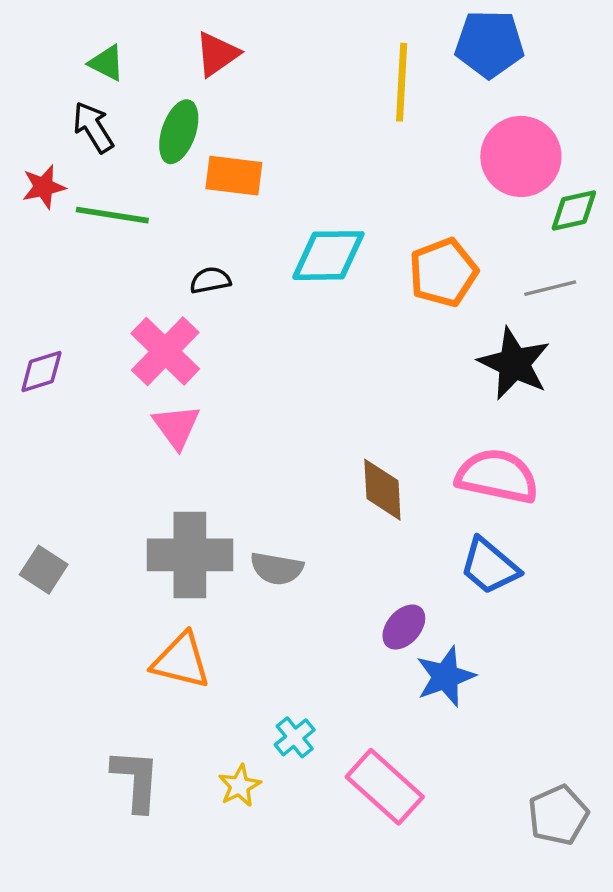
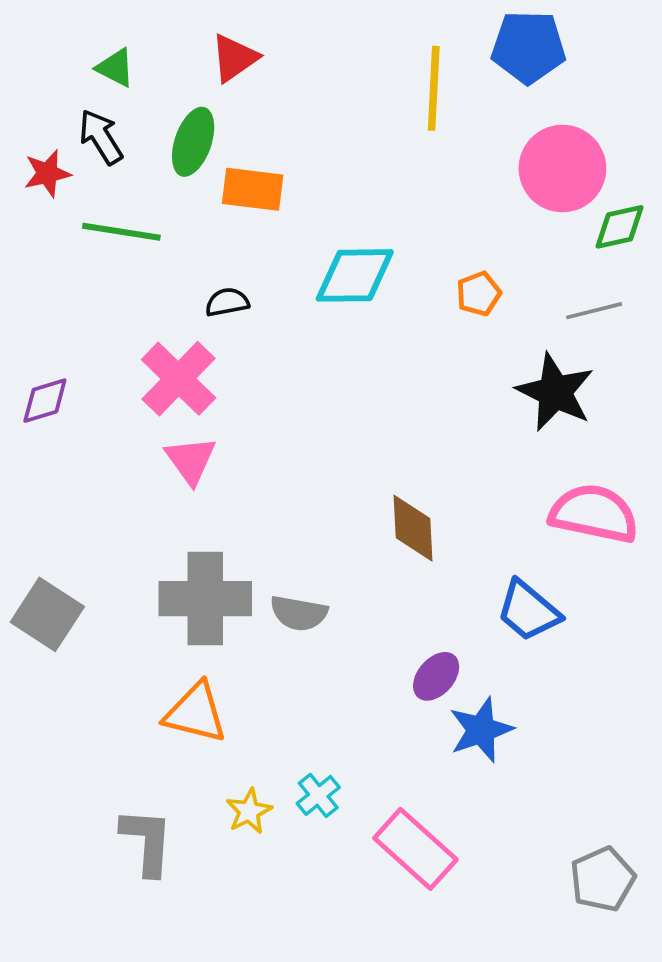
red star: (44, 187) -> (47, 173), moved
orange pentagon: (443, 272) -> (479, 294), size x0.6
pink semicircle: (497, 476) -> (594, 514), moved
gray square: (44, 570) -> (47, 614), size x1.4
yellow star: (240, 786) -> (249, 811), moved

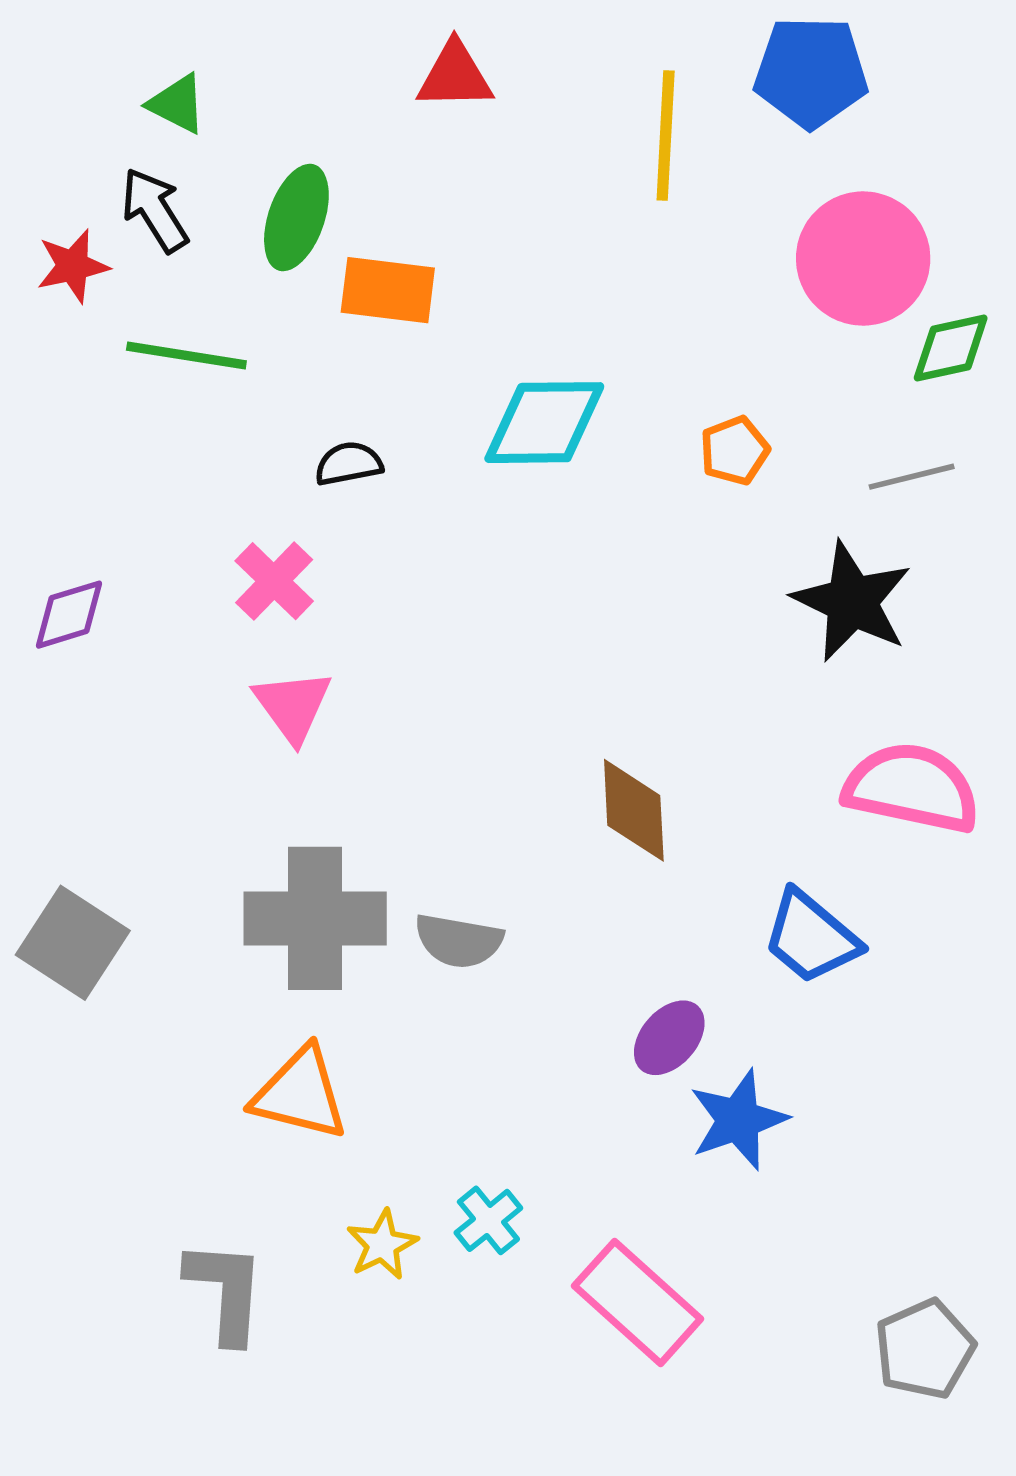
red triangle: (234, 58) -> (455, 76), moved, turned 34
pink cross: (179, 379) -> (274, 581), size x0.7

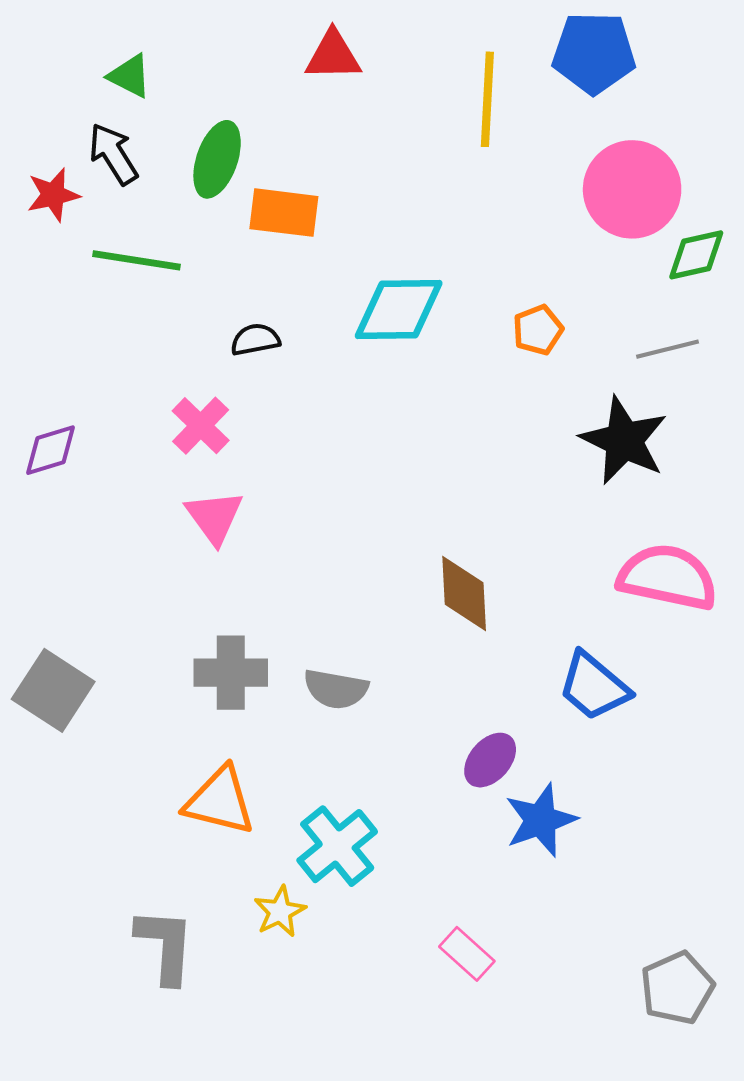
gray cross: (315, 918) -> (231, 673), size x0.7
cyan cross: (488, 1220) -> (337, 846), moved, size x1.6
pink rectangle: (638, 1302) -> (467, 954), size x0.6

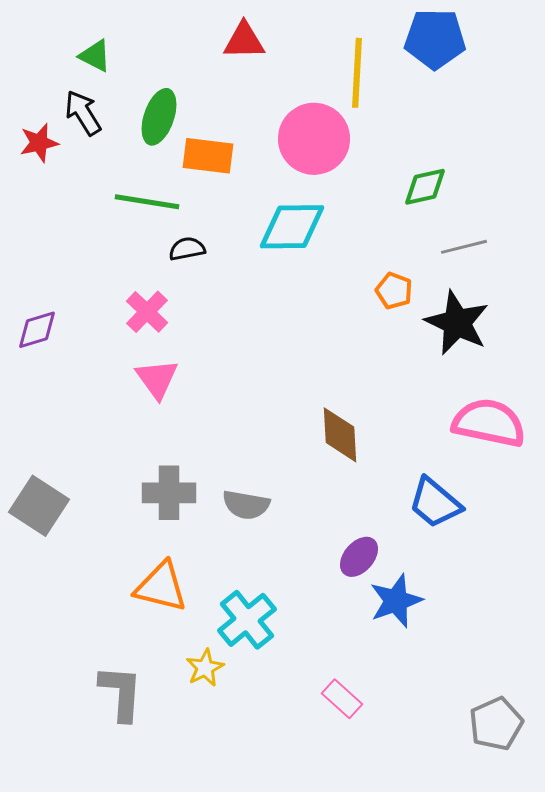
pink circle: (632, 189) -> (314, 139), moved
green diamond: (696, 255) -> (425, 187), moved
green line: (137, 260) -> (147, 202), moved
orange pentagon: (538, 330) -> (394, 291), moved, turned -30
gray line: (668, 349) -> (464, 247), moved

